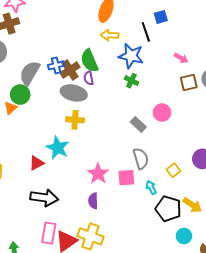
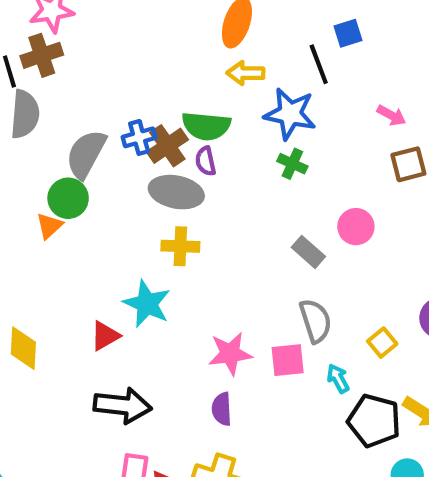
green semicircle: (89, 61) -> (206, 126), turned -60
pink star: (98, 174) -> (230, 354), turned 30

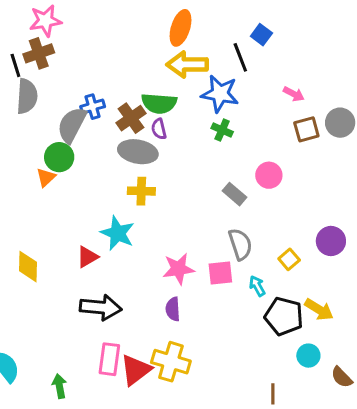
blue square: (348, 33) -> (261, 35), turned -35
yellow arrow: (245, 73) -> (187, 64), size x1.5
blue cross: (139, 137) -> (93, 107), moved

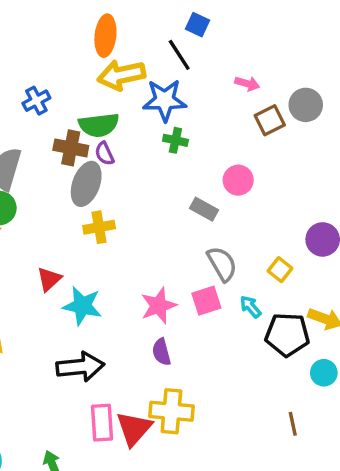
blue cross: (93, 107) -> (36, 101), moved
brown cross: (131, 118) -> (71, 148), turned -32
gray ellipse: (138, 152) -> (86, 184), turned -69
cyan star: (118, 233) -> (82, 306), moved
red triangle: (87, 257) -> (49, 279), moved

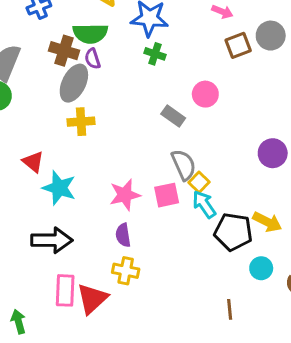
yellow square: (280, 270) -> (199, 182), moved
red triangle: (49, 279) -> (33, 162), turned -45
cyan arrow: (251, 307) -> (204, 204), size x1.4
yellow cross: (171, 411) -> (126, 271), moved, size x0.7

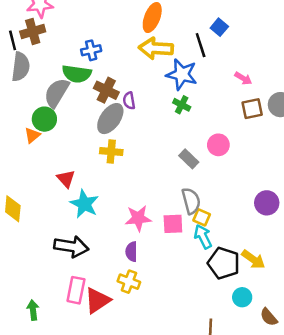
green semicircle: (90, 33) -> (77, 74), moved
yellow square: (199, 182) -> (202, 217), turned -30

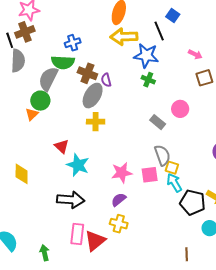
purple semicircle: (131, 252) -> (119, 200), turned 56

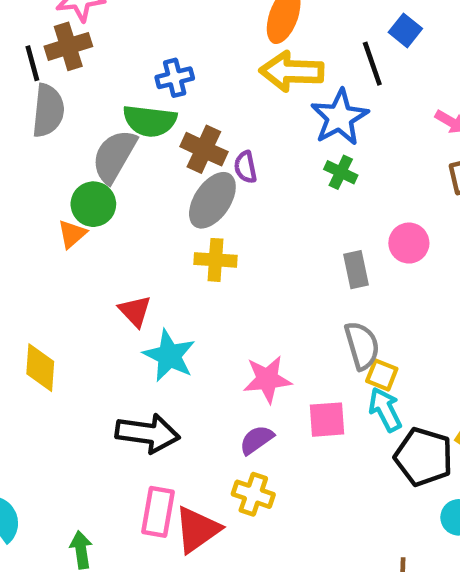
blue star: (146, 56) -> (340, 117), turned 30
gray rectangle: (158, 122) -> (356, 270), turned 35
pink square: (150, 175) -> (327, 420), moved

